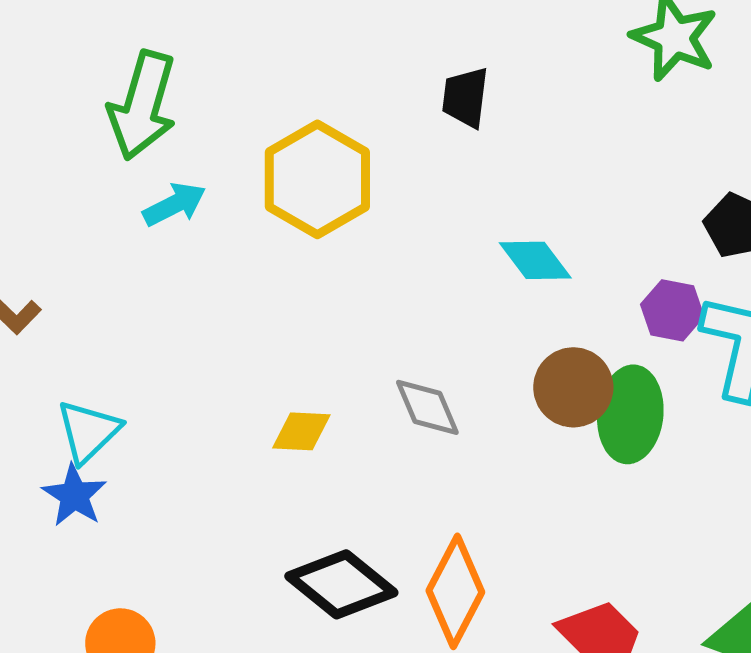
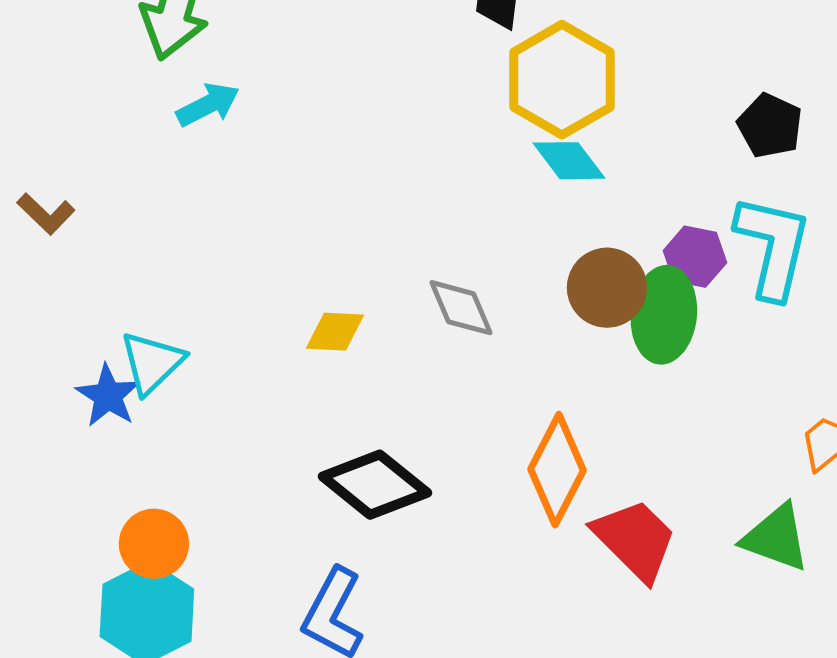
yellow hexagon: (317, 179) -> (562, 80), moved
purple hexagon: (672, 310) -> (695, 257), moved
cyan triangle: (88, 431) -> (152, 363), moved
orange diamond: (455, 591) -> (557, 470), moved

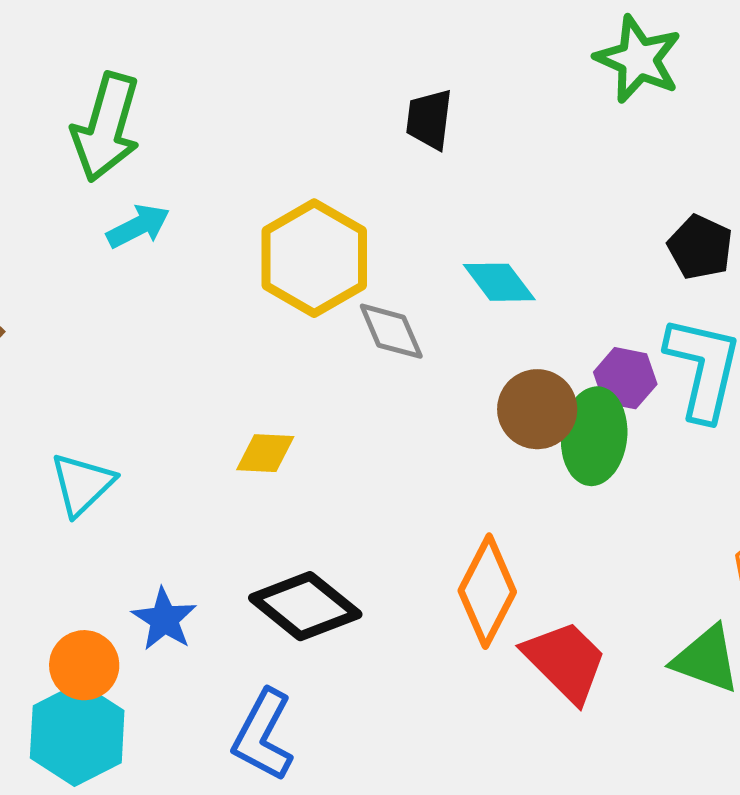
yellow hexagon: (562, 80) -> (314, 258), moved
gray diamond: (461, 308) -> (391, 331), moved
blue star: (108, 396) -> (164, 619), moved

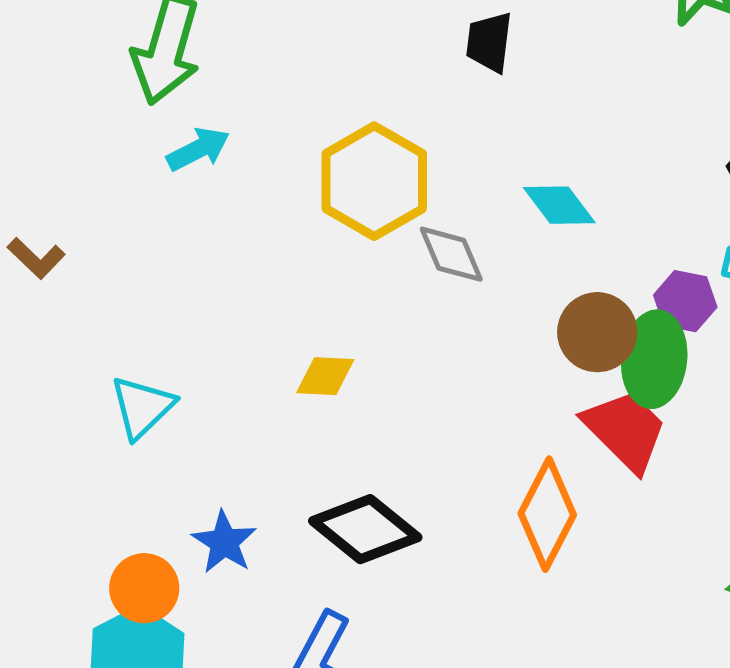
red trapezoid: (565, 661) -> (625, 430), moved

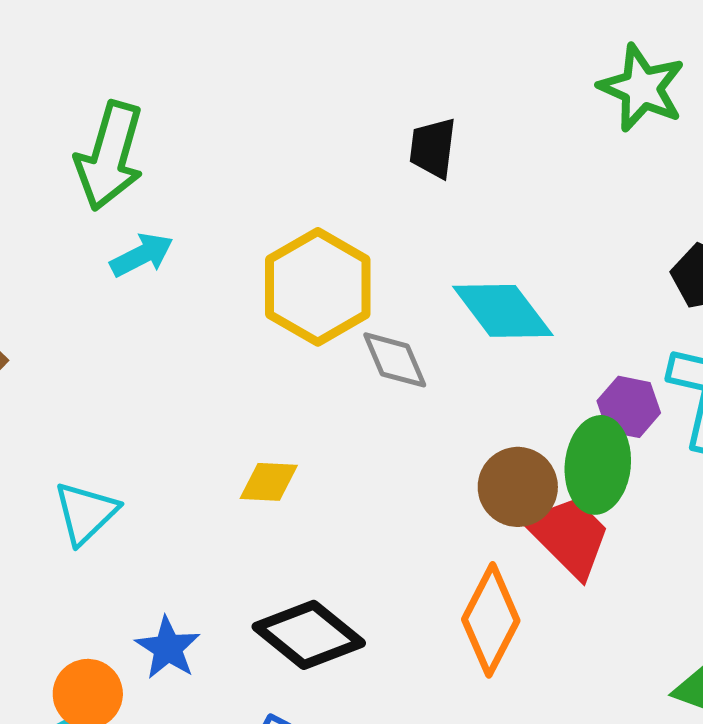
cyan diamond: (559, 205) -> (503, 311), size x1.4
brown circle: (597, 332) -> (518, 487), moved

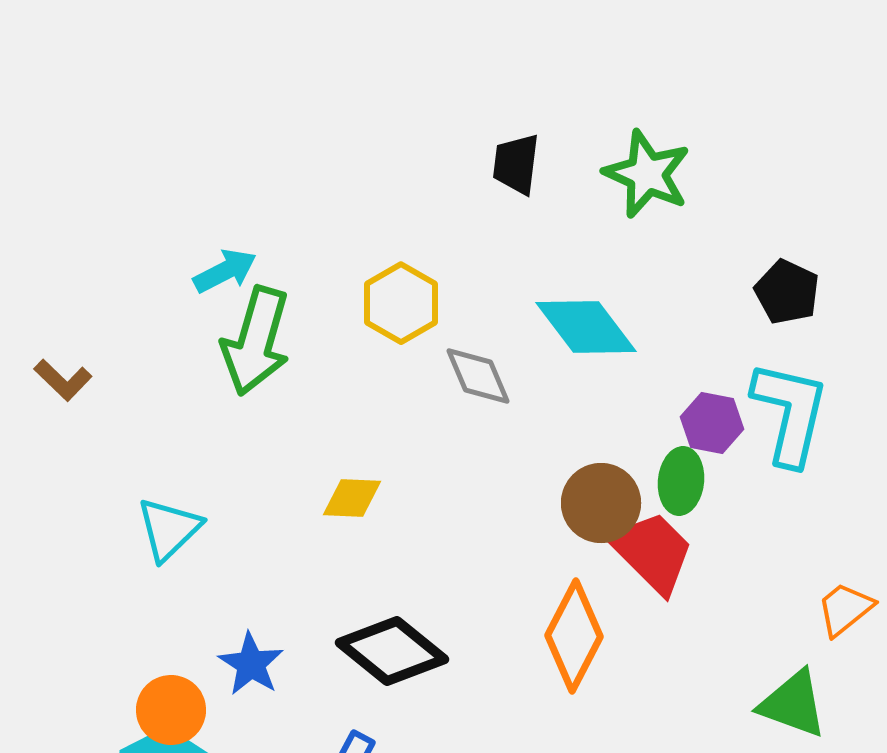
green star: (642, 88) -> (647, 174), moved
green arrow: (110, 156) -> (256, 341), moved
yellow hexagon: (318, 287) -> (401, 303), size x0.7
green ellipse: (598, 465) -> (681, 481), size x0.7

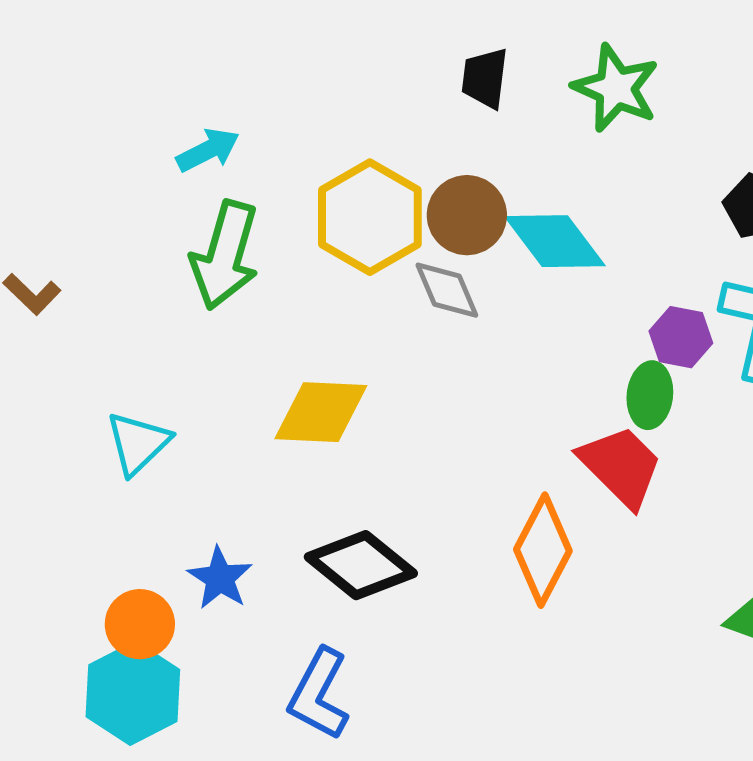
cyan arrow: (225, 271) -> (208, 150), moved
yellow hexagon: (401, 303) -> (370, 217), size x1.4
yellow diamond: (352, 498) -> (321, 412), size x1.6
brown circle: (601, 503) -> (467, 215), moved

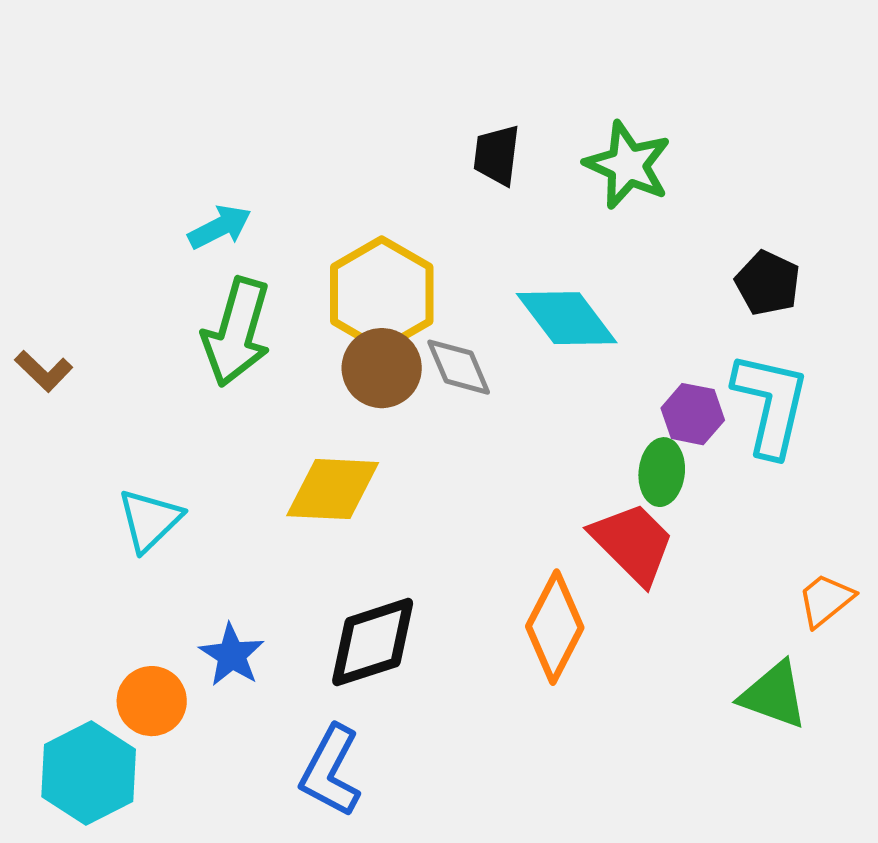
brown circle: (467, 215) -> (382, 368), moved
black diamond: (361, 565) -> (373, 642), turned -57
cyan hexagon: (133, 693) -> (89, 773), moved

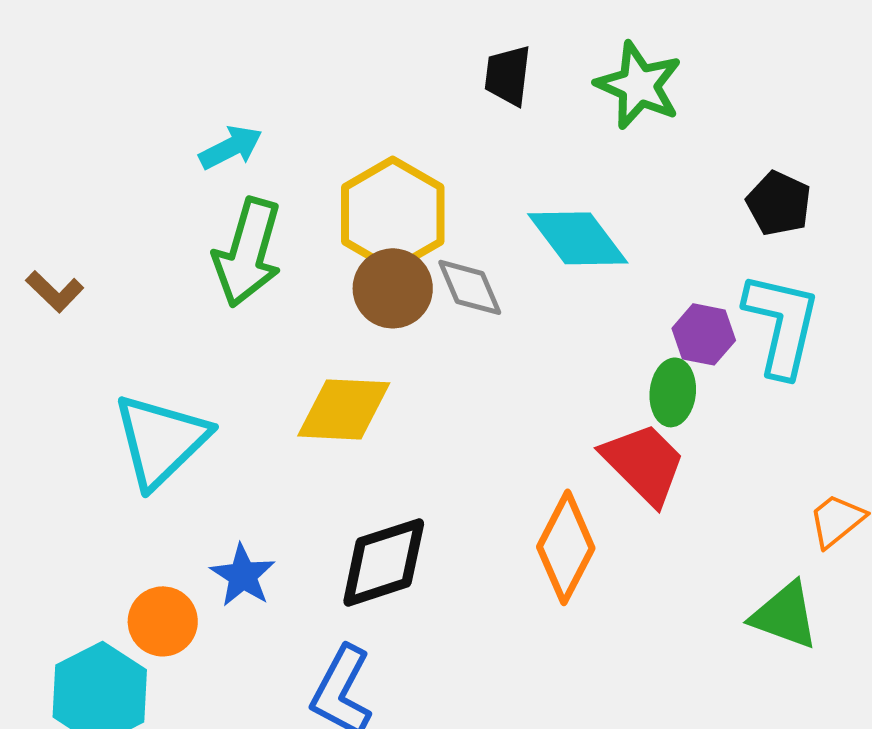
cyan triangle: (150, 520) -> (161, 440), size x1.5

